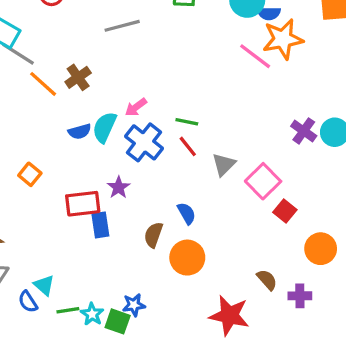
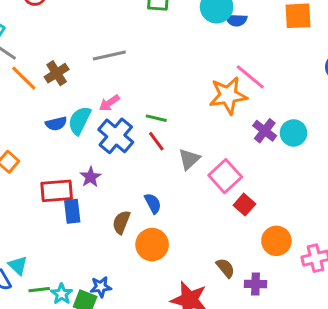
gray line: (122, 26) -> (109, 56), moved
orange star: (283, 39) -> (228, 95), moved
pink line: (255, 56) -> (250, 77), moved

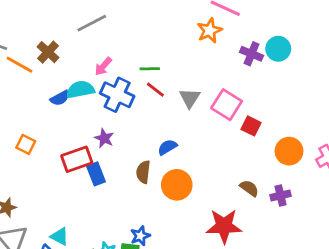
orange star: (228, 95) -> (209, 31), size x0.7
cyan semicircle: (80, 120) -> (80, 90), turned 68
blue semicircle: (153, 203) -> (167, 147), turned -78

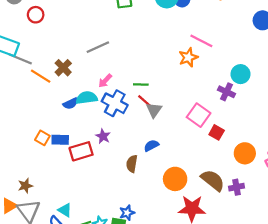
purple cross: (252, 54) -> (226, 92), moved
gray triangle: (190, 98) -> (154, 110), moved
blue rectangle: (96, 174) -> (60, 140), moved, turned -70
orange circle: (177, 185) -> (175, 179), moved
brown semicircle: (249, 188) -> (213, 180), size x1.6

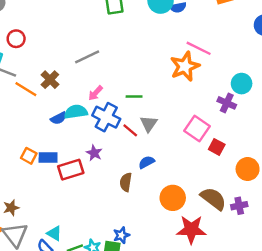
red circle: (36, 15) -> (16, 39), moved
orange star: (188, 57) -> (185, 66), size x1.4
red line: (144, 101) -> (130, 130), moved

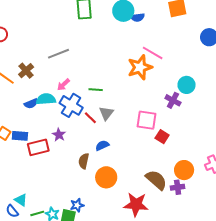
pink square: (197, 129) -> (147, 120), turned -30
orange circle: (248, 169) -> (184, 170), moved
orange circle: (173, 198) -> (106, 177), moved

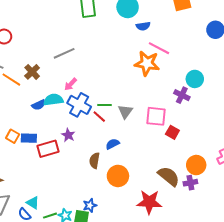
blue semicircle: (137, 17) -> (143, 26), moved
orange star: (140, 67) -> (147, 63), turned 30
green line: (96, 90) -> (105, 105), moved
gray triangle: (106, 113) -> (125, 112), moved

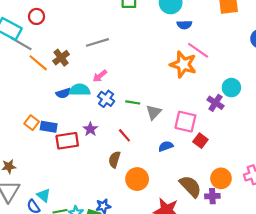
blue cross: (79, 105) -> (106, 99), size x0.7
red line: (99, 117) -> (124, 135), moved
blue semicircle: (112, 144) -> (166, 146), moved

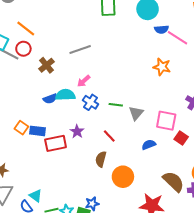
red circle: (36, 16) -> (23, 49), moved
pink line: (198, 50) -> (178, 38), moved
orange line: (38, 63) -> (26, 28), moved
orange star: (183, 64) -> (162, 67), size x0.7

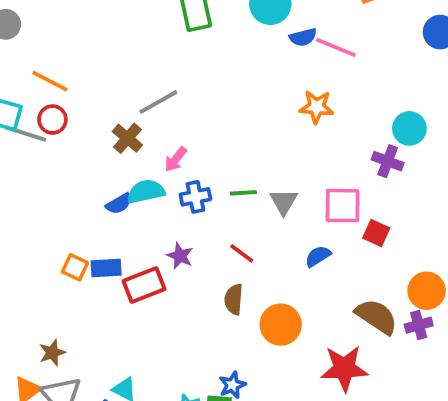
brown cross: (46, 65) -> (127, 138), moved
blue cross: (91, 102) -> (195, 197), turned -35

